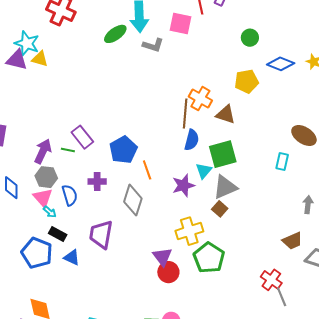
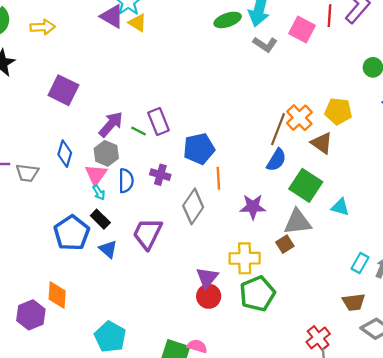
yellow pentagon: (247, 81) -> (338, 111), moved
green square: (223, 154) -> (306, 185), turned 32
cyan rectangle: (282, 162) -> (360, 263), moved
cyan triangle: (204, 171) -> (340, 207), moved, turned 48

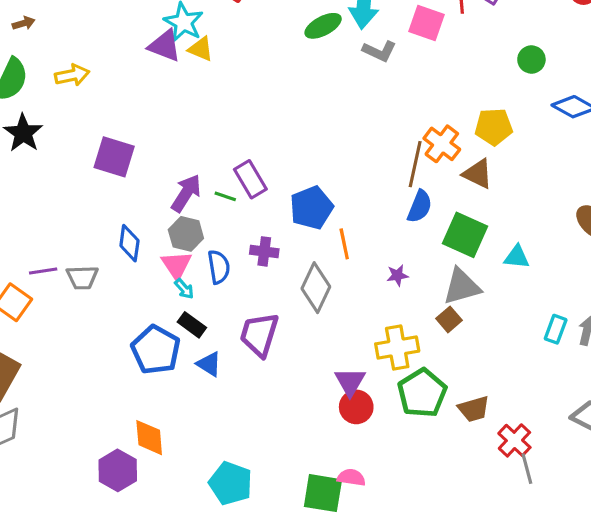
purple star: (253, 207) -> (397, 275), size x0.6
brown trapezoid: (354, 302) -> (474, 409), moved

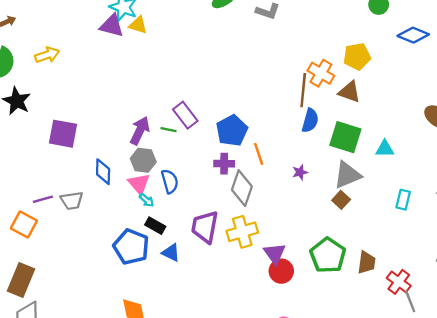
purple square: (114, 157) -> (63, 134), moved
purple cross: (264, 251) -> (224, 164), moved
cyan rectangle: (556, 329) -> (403, 200), moved
yellow cross: (397, 348) -> (242, 232), moved
brown trapezoid: (474, 409) -> (367, 263), turned -60

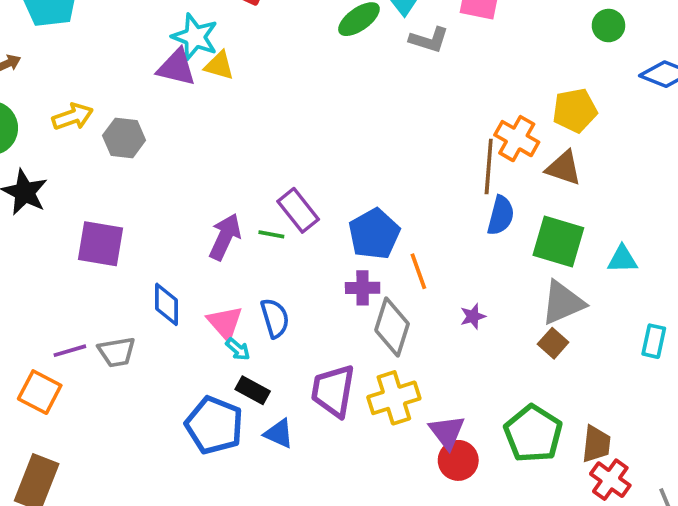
gray hexagon: (143, 160) -> (124, 138), moved
purple star: (300, 172) -> (473, 316), moved
red cross: (399, 282) -> (610, 480), moved

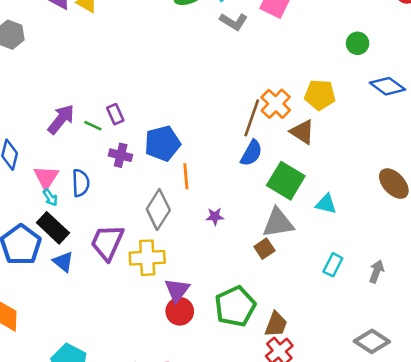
purple rectangle: (298, 210) -> (115, 114), size x0.7
purple cross: (363, 288) -> (121, 155), moved
black rectangle: (253, 390) -> (53, 228), size x1.4

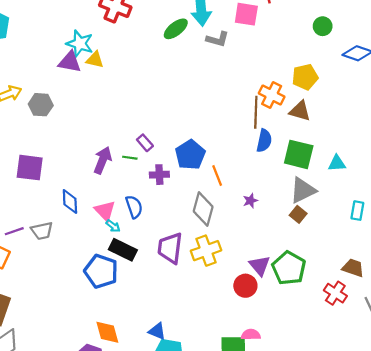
blue triangle: (63, 262) -> (157, 331), moved
purple triangle: (177, 290) -> (260, 265), moved
brown trapezoid: (276, 324) -> (353, 268), moved, turned -75

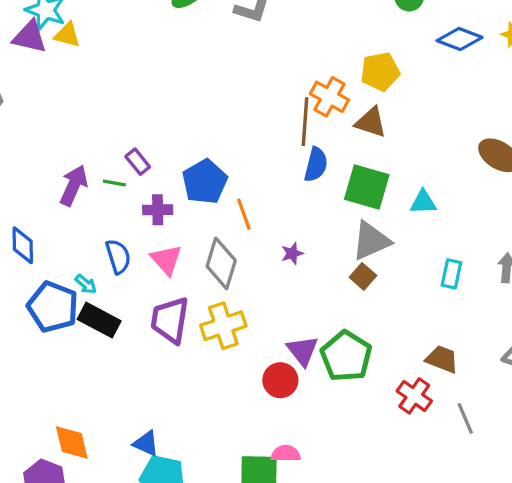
pink triangle: (105, 211) -> (166, 260), moved
blue pentagon: (101, 271) -> (53, 307), moved

